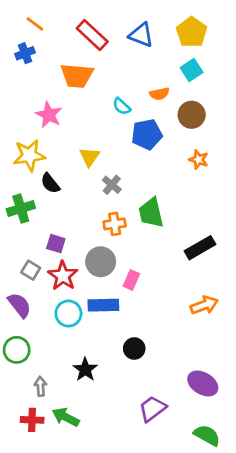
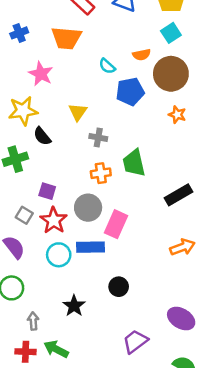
blue cross: (25, 53) -> (19, 33), moved
brown circle: (192, 115) -> (171, 74), size x1.4
gray cross: (112, 185) -> (98, 138), turned -30
pink rectangle: (131, 280) -> (116, 224), size x1.5

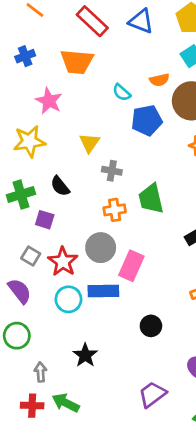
black semicircle: (42, 136) -> (60, 186), moved
purple square: (47, 191) -> (45, 220), moved
black circle: (119, 287) -> (151, 326), moved

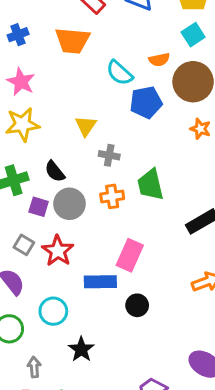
cyan semicircle: (122, 92) -> (120, 73), size x1.4
pink star: (49, 101) -> (21, 82), moved
gray circle: (101, 248) -> (69, 204), moved
cyan circle: (68, 299) -> (53, 311), moved
black circle: (151, 326) -> (137, 305), moved

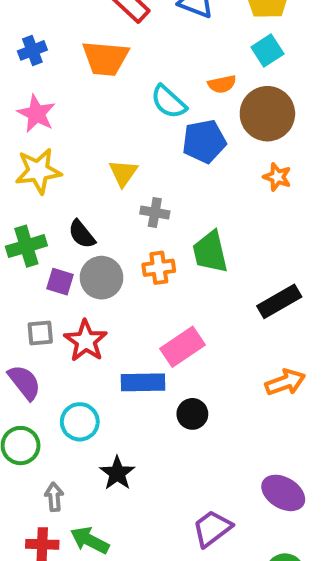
gray square: (24, 245) -> (40, 333), turned -36
pink rectangle: (130, 255) -> (182, 347), turned 32

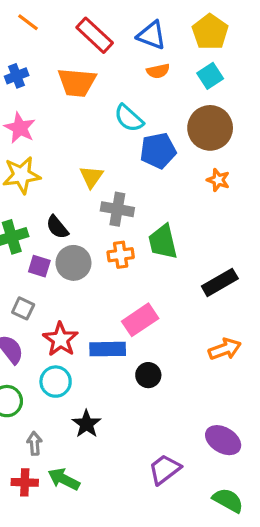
orange semicircle: (222, 84) -> (158, 71), moved
gray cross: (155, 212) -> (117, 209), size x1.4
gray square: (40, 333) -> (23, 308), turned 30
red star: (86, 341) -> (60, 339), moved

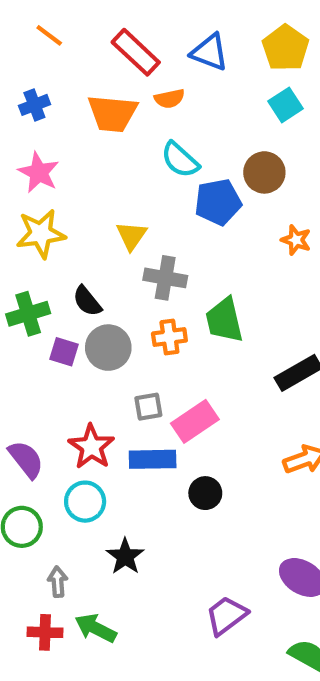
orange semicircle: (158, 71) -> (169, 99), moved
brown circle: (210, 128) -> (264, 172), moved, size x0.7
gray square: (23, 308) -> (148, 407), moved, turned -35

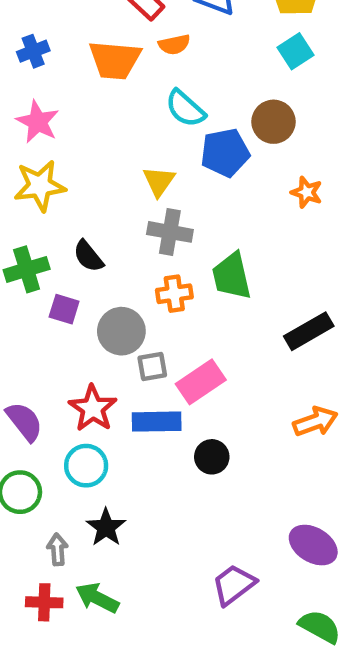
yellow triangle: (131, 236) -> (159, 181), moved
gray circle: (108, 348) -> (121, 331), moved
black star: (125, 556) -> (106, 527), moved

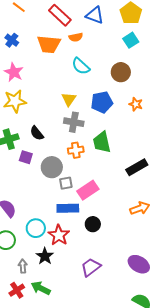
blue cross: (33, 51) -> (12, 40), turned -32
blue pentagon: (225, 153) -> (102, 102), moved
red star: (93, 408) -> (59, 235), moved
purple trapezoid: (234, 585) -> (91, 267), moved
red cross: (44, 602) -> (17, 290), turned -35

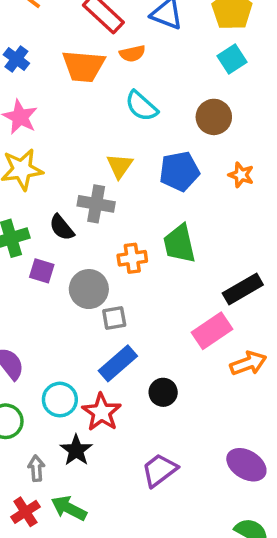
gray cross: (74, 122) -> (96, 204), moved
pink rectangle: (88, 190) -> (212, 331), moved
blue rectangle: (68, 208) -> (118, 363), turned -40

